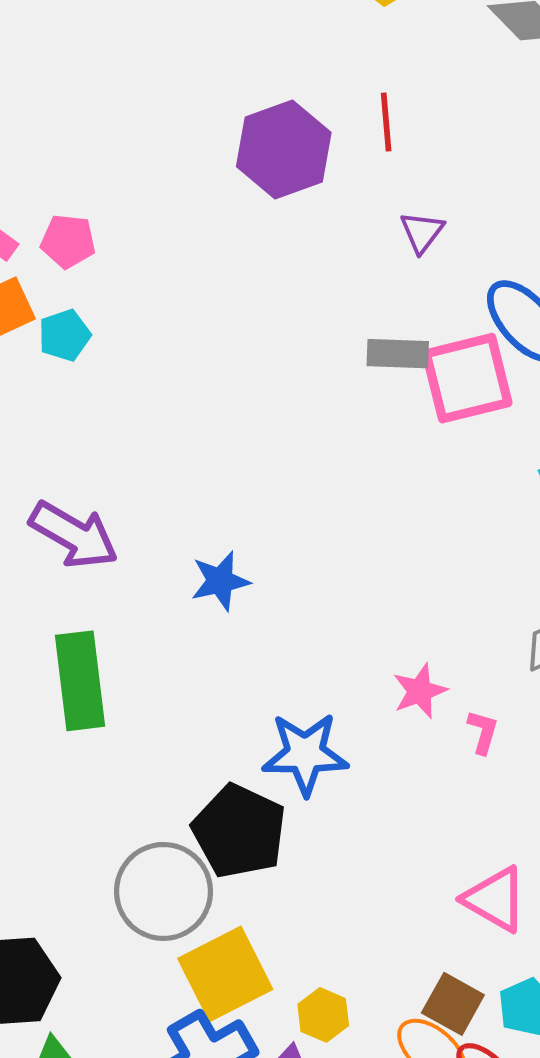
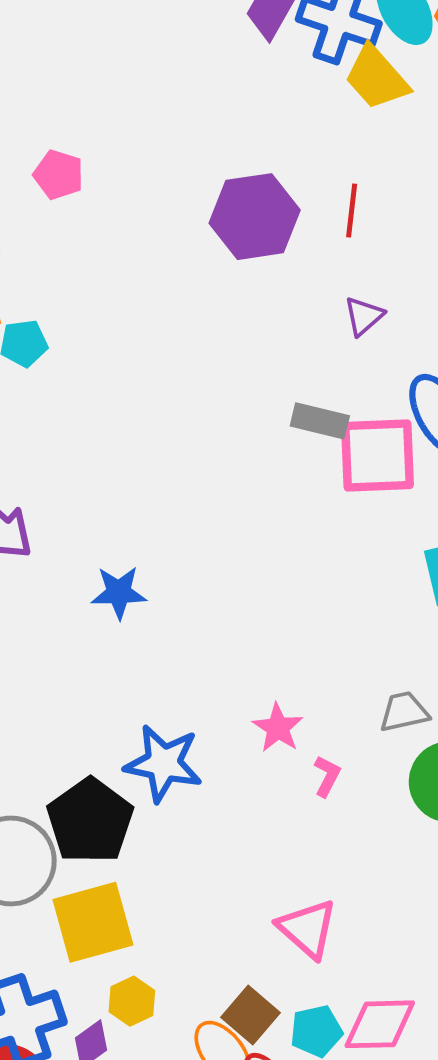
pink pentagon: (68, 241) -> (59, 175), moved
pink star: (420, 691) -> (278, 728), turned -30
yellow square: (225, 974) -> (93, 922), moved

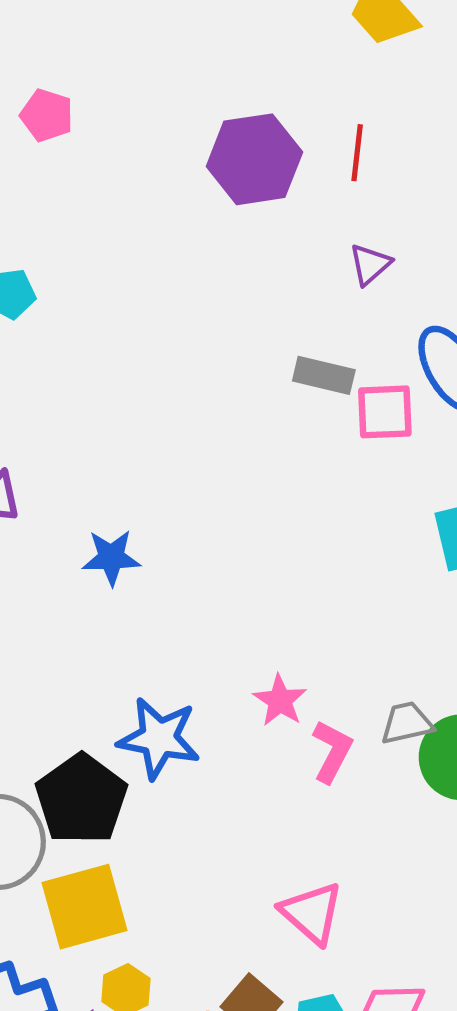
pink square: (378, 456) -> (385, 412), size x0.7
gray trapezoid: (404, 712) -> (407, 723), moved
pink L-shape: (327, 776) -> (332, 751), size x1.4

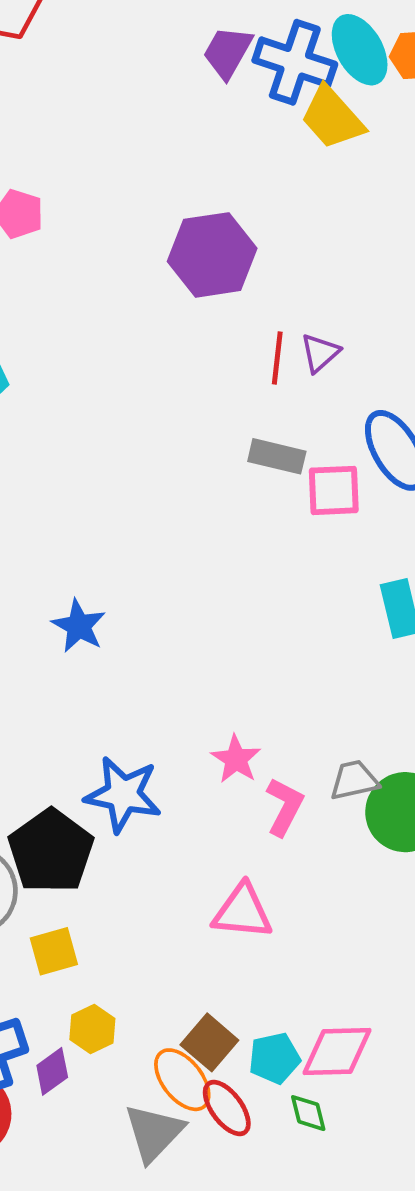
red line: (357, 153) -> (277, 358), moved
blue star: (111, 557) -> (79, 626), turned 30
yellow square: (85, 907) -> (54, 951), size x0.6
pink triangle: (312, 913) -> (242, 911), moved, turned -36

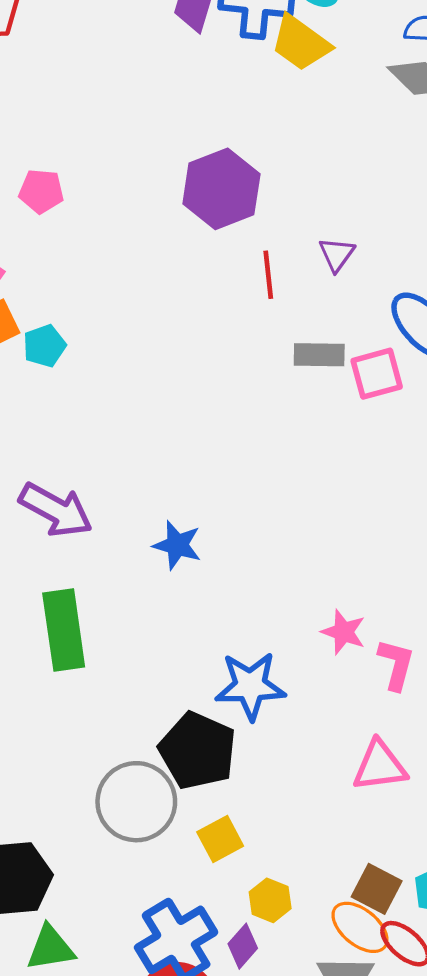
red line: (277, 358) -> (268, 275), moved

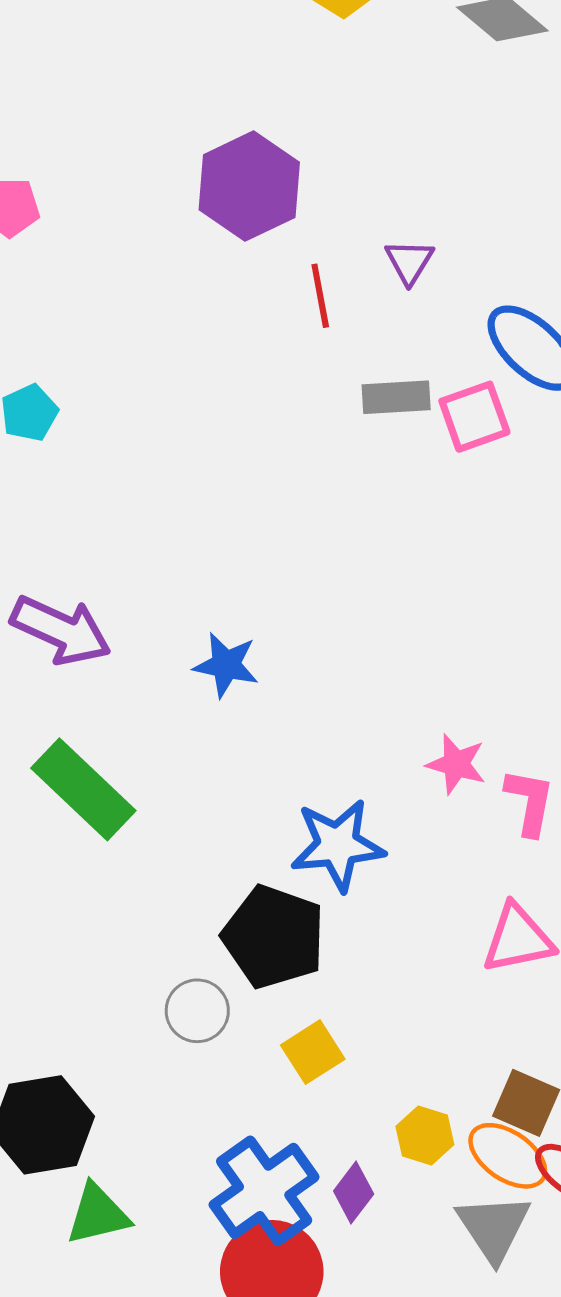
green rectangle: (64, 630) -> (83, 789), turned -34
gray circle: (136, 802) -> (197, 1011), size x0.6
yellow hexagon: (270, 900) -> (425, 1135), moved

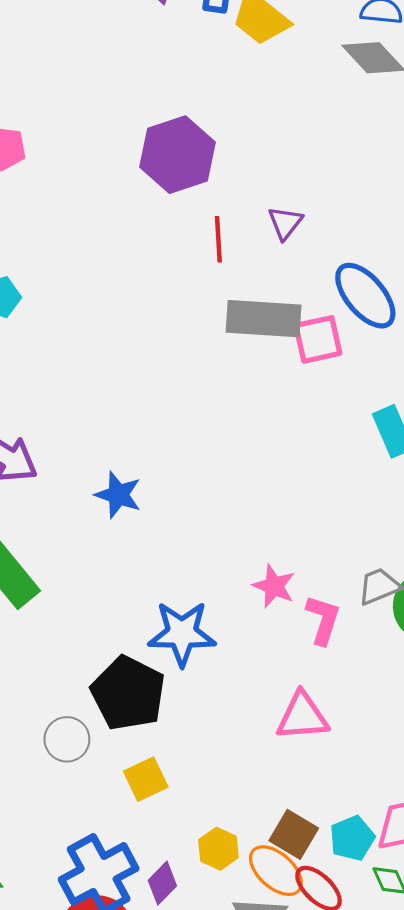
gray rectangle: (396, 397) -> (264, 319), size x1.5

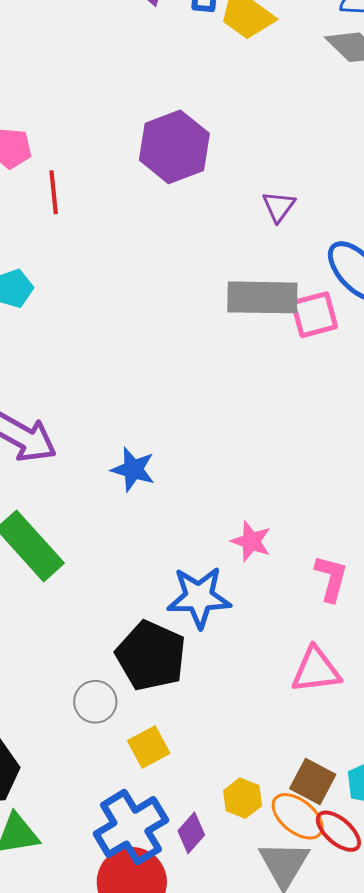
red line: (218, 239) -> (54, 192), moved
pink star: (274, 586) -> (251, 541), moved
yellow square: (146, 779) -> (149, 747), moved

